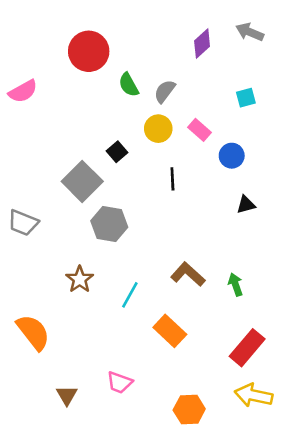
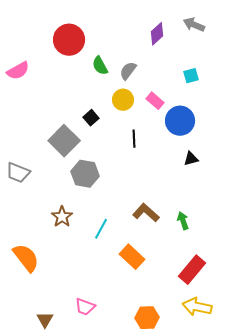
blue circle: (232, 156) -> (180, 121), size x1.5
pink trapezoid: (120, 382) -> (85, 307), moved
brown triangle: (67, 395) -> (45, 320), moved

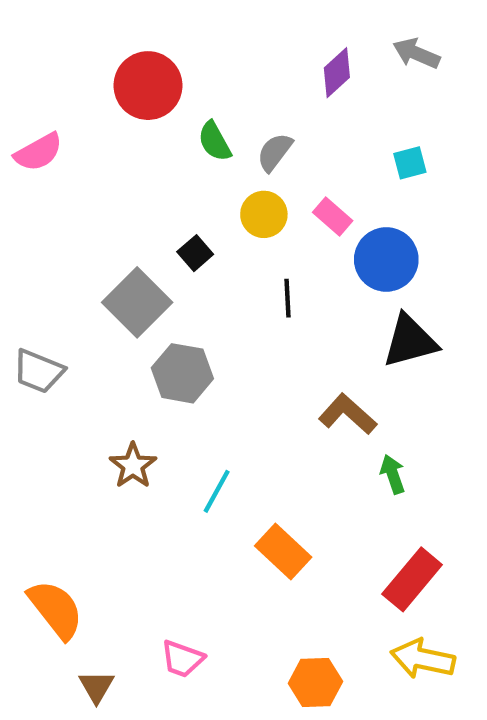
black triangle: (191, 159) -> (410, 341), size x1.8
brown L-shape: (146, 213) -> (348, 414), moved
orange semicircle: (26, 258) -> (56, 609), moved

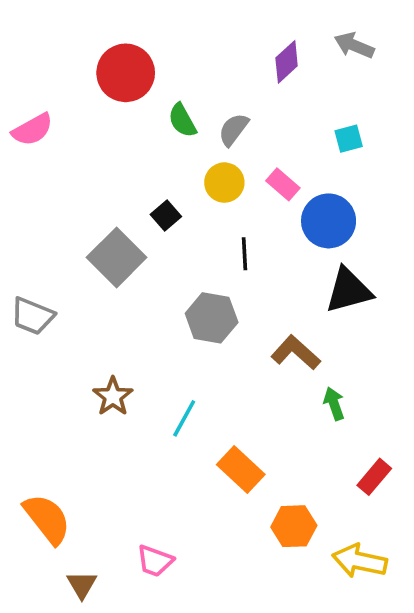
gray hexagon: (182, 373) -> (212, 318), moved
red rectangle: (412, 579) -> (374, 477), moved, size x0.7
orange hexagon: (315, 682) -> (294, 526), moved

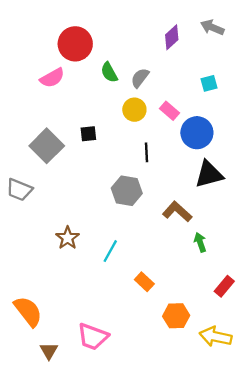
pink semicircle: (32, 130) -> (52, 78), moved
black square: (166, 215) -> (88, 134), moved, turned 35
gray square: (117, 257) -> (47, 146), moved
orange rectangle: (241, 470) -> (144, 282), size x0.7
pink trapezoid: (155, 561) -> (93, 337), size x1.4

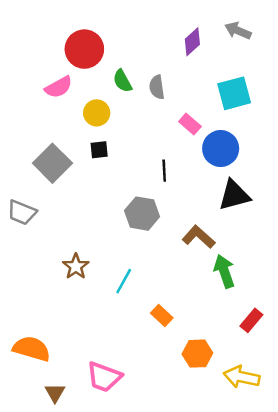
gray semicircle: (140, 78) -> (157, 87), turned -45
cyan square: (209, 83) -> (234, 93), size x1.8
yellow circle: (134, 110) -> (97, 113), moved
green arrow: (200, 242) -> (224, 271), size x1.5
orange semicircle: (28, 311) -> (32, 349), turned -36

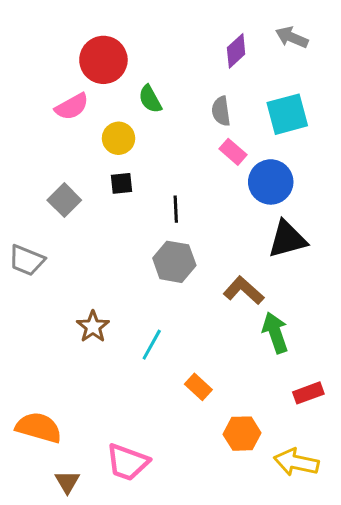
gray semicircle: (157, 87) -> (221, 111), moved
gray square: (52, 163) -> (64, 200), size x0.7
black line: (164, 171) -> (176, 209), moved
red rectangle: (251, 320) -> (308, 393), turned 30

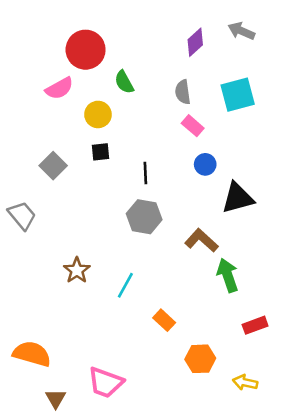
blue circle: (271, 182) -> (205, 164), moved, size x0.6
gray trapezoid: (27, 260) -> (22, 215), turned -152
yellow arrow: (296, 462) -> (245, 382), size x0.7

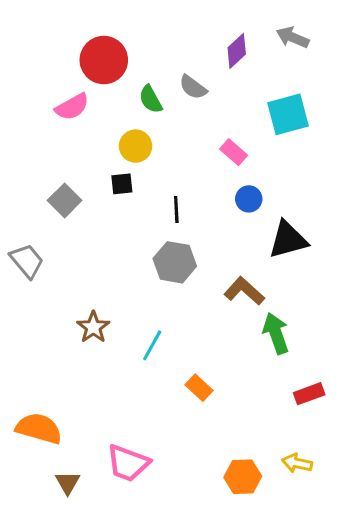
gray semicircle: (183, 92) -> (193, 87), moved, turned -45
yellow circle: (98, 114) -> (136, 146), moved
orange hexagon: (200, 359) -> (243, 477), moved

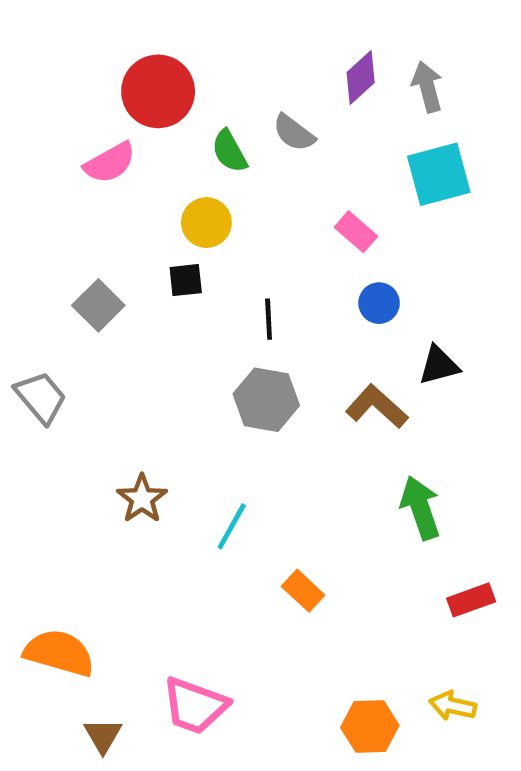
gray arrow: (293, 37) -> (427, 87), moved, turned 52
black triangle: (288, 240) -> (439, 365), size x0.7
brown L-shape: (244, 291) -> (377, 407), moved

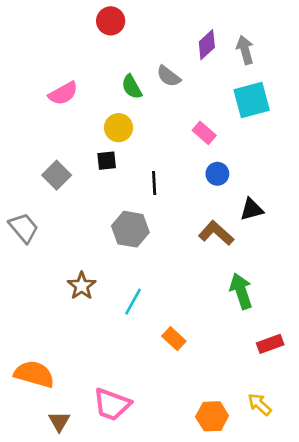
red circle: (158, 91) -> (111, 21), moved, size x0.7
gray hexagon: (266, 400) -> (130, 229), moved
yellow arrow: (453, 706) -> (260, 404), turned 30

